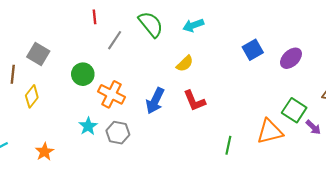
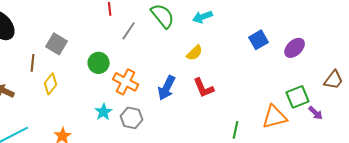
green square: (294, 110) -> (298, 97), turned 35

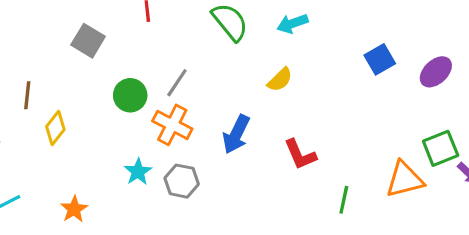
gray line: (129, 31) -> (177, 83), moved
gray square: (57, 44) -> (88, 41), moved
red L-shape: (204, 88) -> (300, 155), moved

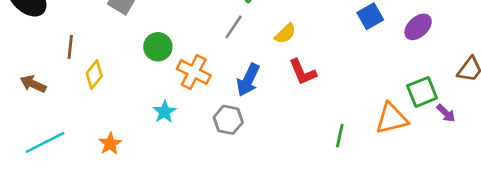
gray line: (177, 83) -> (234, 27), moved
red L-shape: (300, 155) -> (303, 72), moved
gray hexagon: (182, 181) -> (228, 120), moved

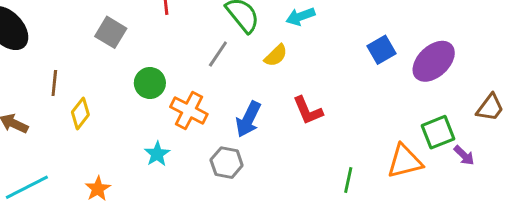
gray line: (234, 27) -> (218, 54), moved
purple ellipse: (418, 27) -> (434, 61), size x1.4
yellow semicircle: (285, 34) -> (276, 55), moved

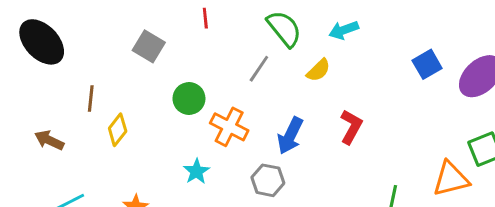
red L-shape: (308, 111) -> (351, 127), turned -128

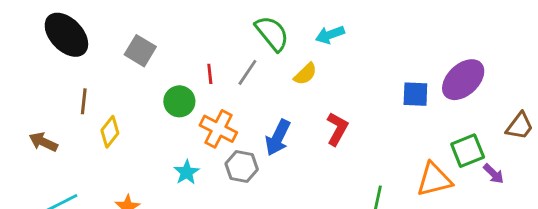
red line: (205, 18) -> (210, 74), moved
black ellipse: (42, 42) -> (66, 35), moved
blue square: (427, 64) -> (415, 94), moved, turned 32
gray hexagon: (268, 180) -> (242, 167), moved

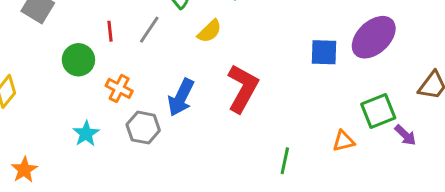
orange cross: (218, 129) -> (119, 88), size x0.7
red L-shape: (337, 129) -> (243, 88), size x1.4
orange triangle: (434, 180) -> (344, 141), size x0.6

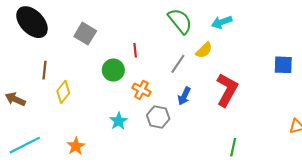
gray line: (149, 30) -> (178, 64), moved
blue arrow: (181, 97) -> (184, 96), size x0.7
green line: (285, 161) -> (233, 147), moved

